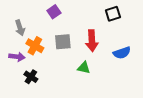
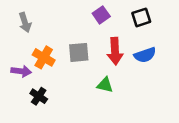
purple square: (54, 12) -> (101, 15), moved
gray arrow: (20, 28) -> (25, 22), moved
blue semicircle: (122, 53) -> (145, 55), moved

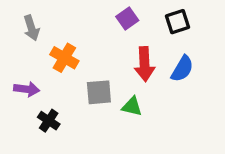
gray square: (79, 52) -> (99, 92), moved
blue semicircle: (145, 55) -> (182, 69), turned -40
orange cross: (44, 57) -> (64, 58), moved

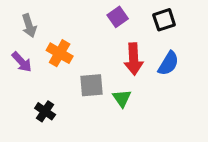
purple arrow: (27, 89) -> (22, 62), moved, turned 40
green triangle: (132, 106) -> (122, 98), turned 42

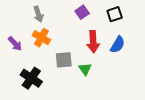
gray arrow: (29, 26) -> (38, 14), moved
black cross: (45, 111) -> (31, 78), size x1.5

